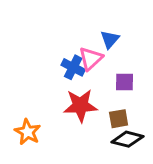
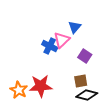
purple square: (124, 82) -> (85, 56), turned 32
red star: (80, 105) -> (41, 86), moved

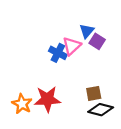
purple square: (85, 56) -> (97, 41), moved

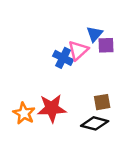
purple square: (97, 41) -> (106, 45), turned -35
black diamond: (101, 110) -> (95, 123), moved

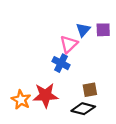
purple square: (106, 45) -> (103, 30), moved
blue cross: (63, 58) -> (61, 63), moved

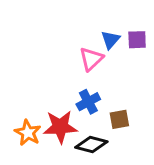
blue cross: (61, 63) -> (88, 102), moved, turned 35
black diamond: (83, 109) -> (91, 145), moved

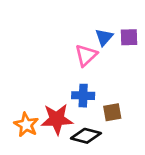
blue cross: (88, 102) -> (83, 96), turned 30

